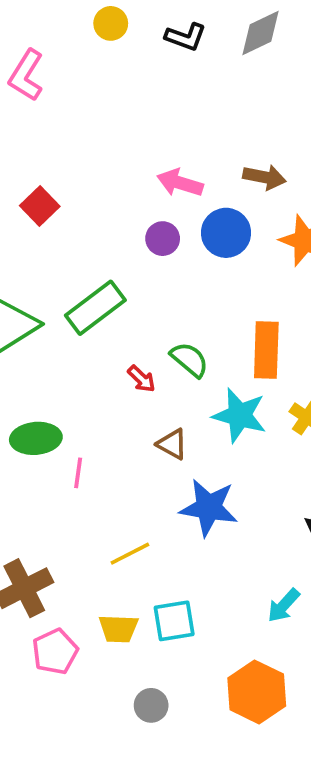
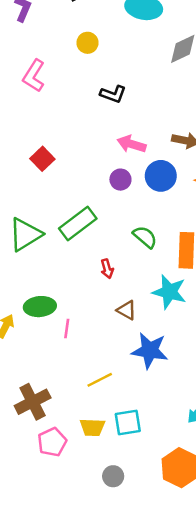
black L-shape: (186, 37) -> (113, 94), moved
green semicircle: (190, 360) -> (145, 237), moved
red arrow: (141, 379) -> (107, 269), turned 30

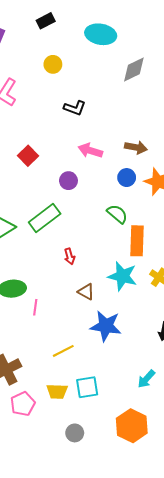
red square: (42, 159) -> (28, 156), moved
blue circle: (161, 176) -> (127, 178), moved, size x0.7
purple circle: (120, 180) -> (68, 181), moved
green semicircle: (145, 237) -> (117, 214), moved

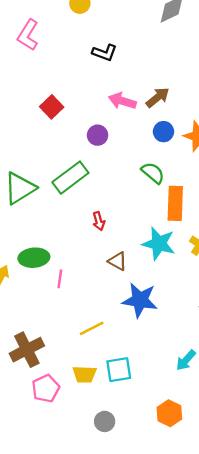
brown arrow: (136, 147) -> (158, 97), moved, turned -50
orange hexagon: (132, 426) -> (169, 413), size x0.7

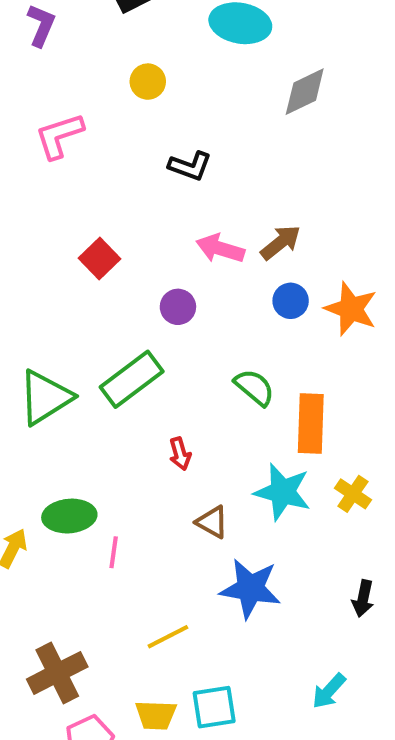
pink L-shape: (28, 35) -> (59, 136), turned 40
green semicircle: (153, 173) -> (254, 387), moved

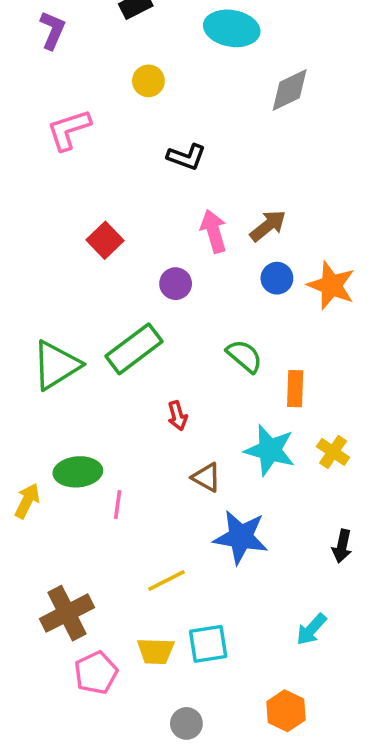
pink arrow: (220, 249) -> (214, 231), turned 57
orange rectangle: (311, 424) -> (295, 389), size x0.7

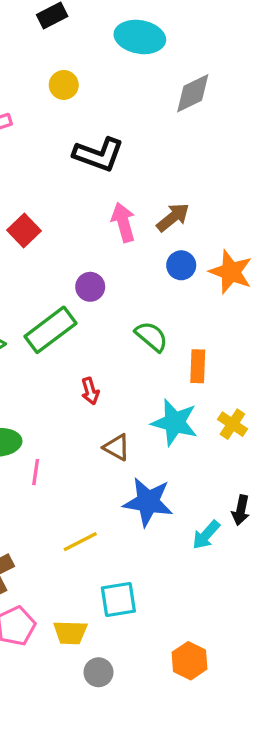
black L-shape: (186, 157) -> (98, 154), size x1.4
purple circle: (176, 284) -> (90, 287), moved
cyan arrow: (311, 629) -> (206, 535), moved
yellow trapezoid: (156, 651) -> (70, 633), moved

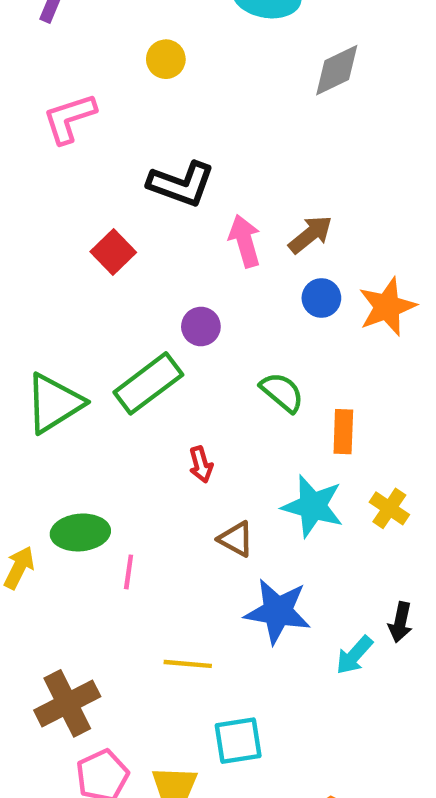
black L-shape: (98, 154) -> (181, 184), moved
orange star: (231, 272) -> (387, 307), turned 30
yellow line: (80, 542) -> (188, 664), turned 32

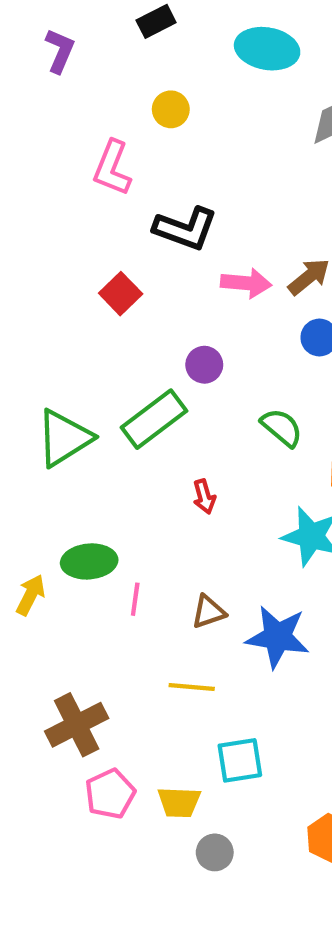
pink L-shape: (69, 118) -> (112, 168), moved, turned -50
pink arrow: (245, 241) -> (246, 283), turned 111
brown triangle: (236, 539) -> (208, 612), moved, turned -48

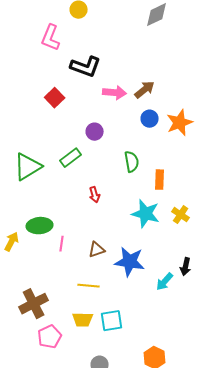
green rectangle: (154, 419) -> (71, 158), size x0.7
green semicircle: (282, 428) -> (132, 162), turned 40
yellow trapezoid: (179, 802) -> (83, 320), moved

